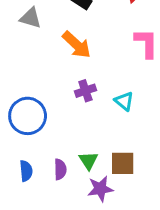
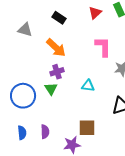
purple cross: (85, 91) -> (57, 72), moved
cyan triangle: (124, 101) -> (88, 86), turned -32
green triangle: (88, 160) -> (51, 89), moved

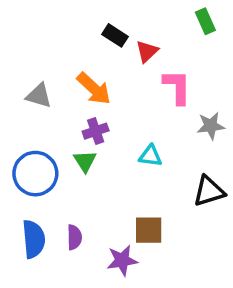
red triangle: (95, 13) -> (147, 51), moved
black rectangle: (59, 18) -> (115, 35), moved
gray triangle: (25, 30) -> (39, 96), moved
blue semicircle: (22, 133) -> (34, 239), size x1.5

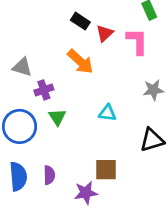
pink L-shape: (177, 87) -> (137, 41), moved
orange arrow: (94, 89) -> (80, 62), moved
purple cross: (96, 131) -> (44, 90), moved

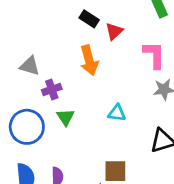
pink L-shape: (137, 41) -> (154, 55), moved
orange arrow: (80, 62) -> (89, 60), turned 32

